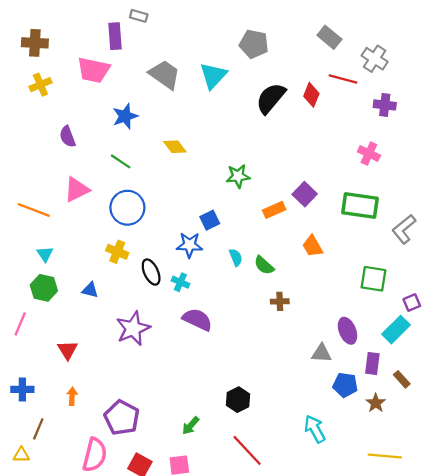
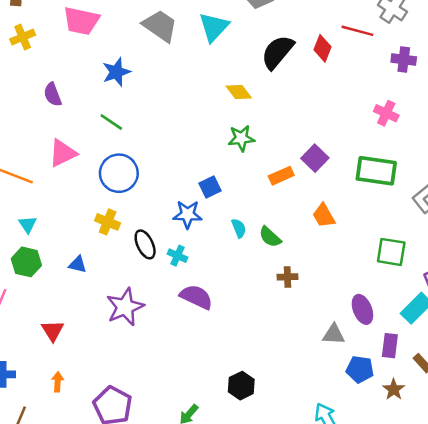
yellow diamond: (175, 147) -> (239, 92), moved

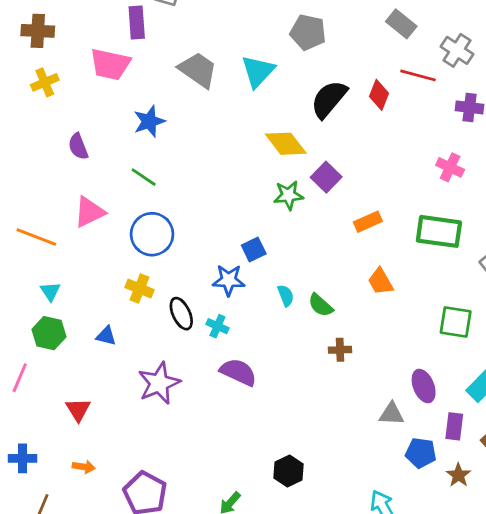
yellow diamond: (239, 92) -> (286, 144), size x1.4
purple square: (315, 158) -> (326, 177), moved
orange rectangle: (281, 176) -> (368, 222), moved
orange arrow: (58, 382) -> (84, 467), turned 96

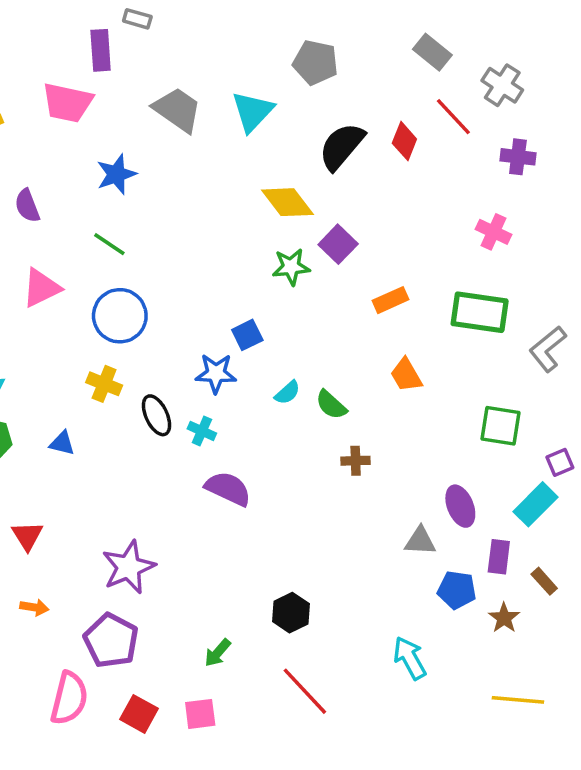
red line: (418, 75) -> (453, 117), turned 32
cyan semicircle: (286, 295) -> (287, 393), turned 70
purple star: (159, 383) -> (129, 567), moved

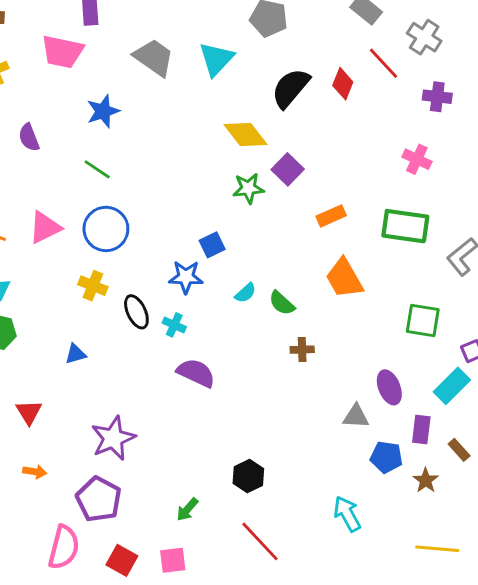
pink triangle: (41, 288) -> (45, 228), moved
orange trapezoid: (406, 375) -> (344, 278), size x1.4
blue triangle: (62, 443) -> (75, 354), moved, turned -30

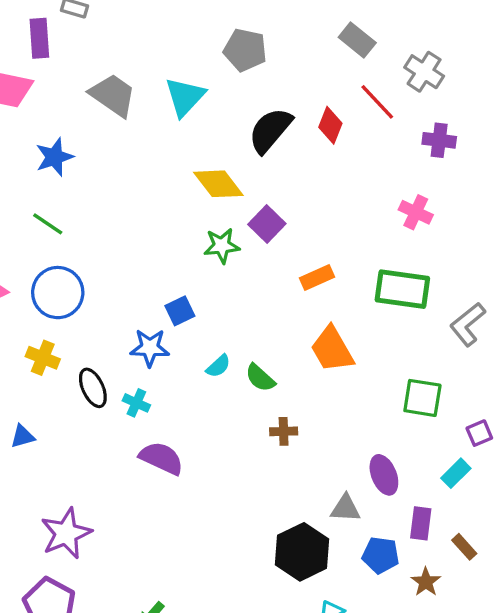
cyan rectangle: (452, 386) -> (456, 473), size x0.7
black hexagon: (248, 476) -> (302, 552), moved, size x1.5

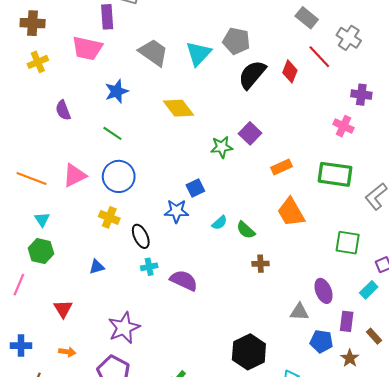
gray pentagon: (245, 50) -> (236, 41), moved
purple cross: (439, 140) -> (361, 95), moved
yellow diamond: (218, 184) -> (179, 108), moved
cyan cross: (136, 403) -> (149, 267), moved, turned -35
black hexagon: (302, 552) -> (249, 352), moved

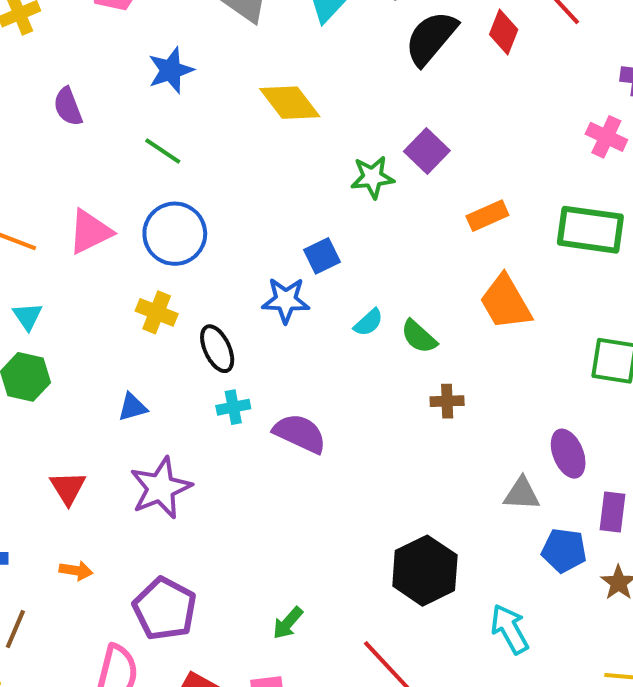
purple star: (124, 328) -> (161, 488), moved

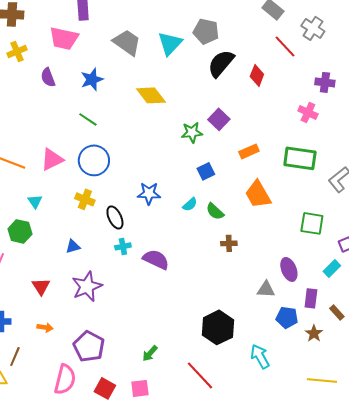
red diamond: (504, 32) -> (257, 75), moved
purple semicircle: (68, 107) -> (48, 77), moved
blue square: (322, 256) -> (206, 171), moved
cyan triangle: (28, 316) -> (35, 201), moved

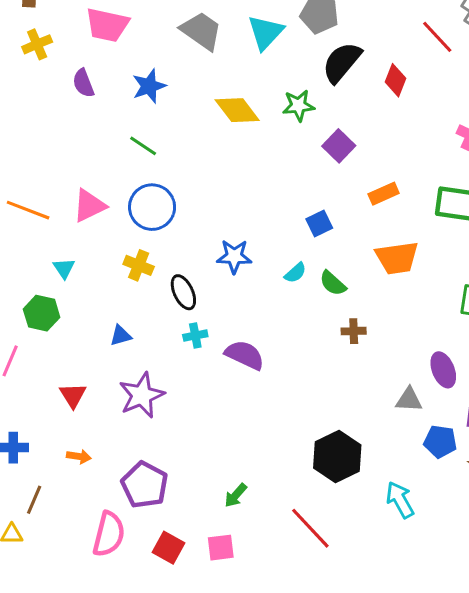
green star: (192, 132) -> (298, 106), moved
orange trapezoid: (258, 194) -> (397, 258), turned -68

